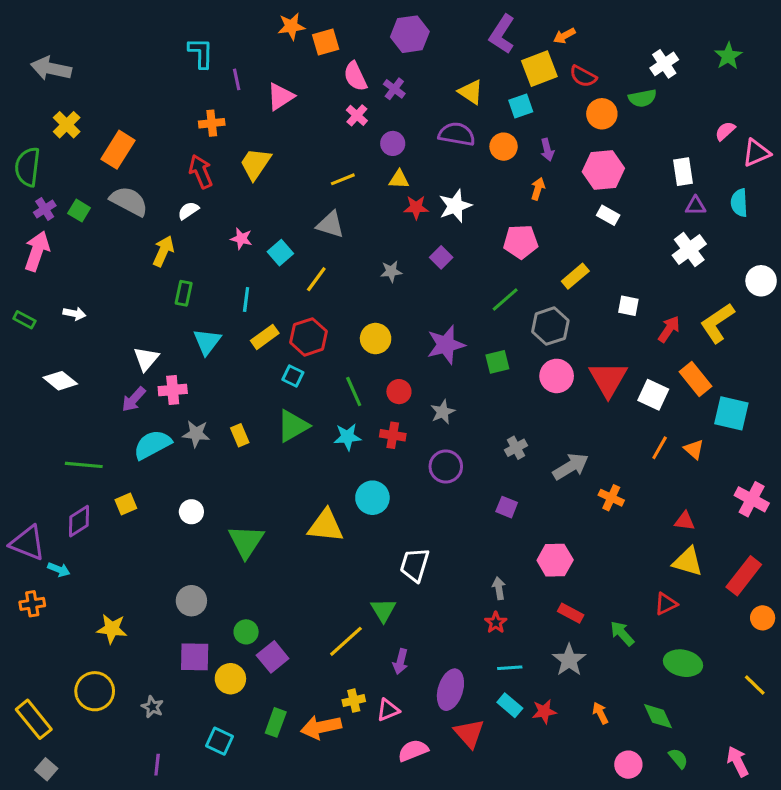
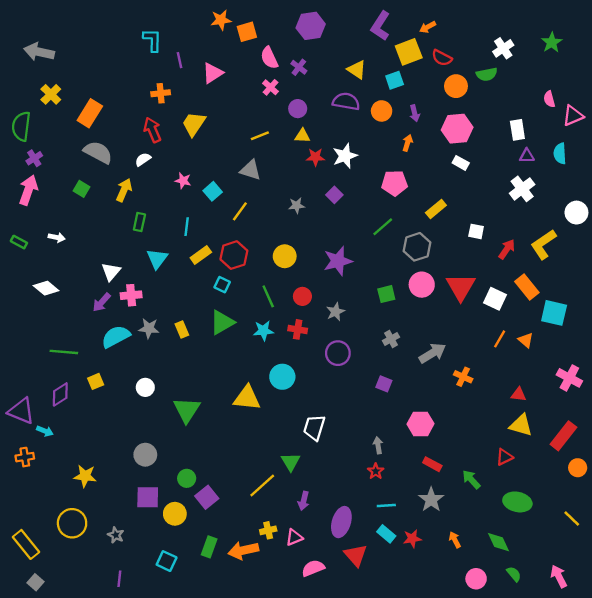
pink semicircle: (725, 131) -> (549, 99), turned -63
green square: (79, 211) -> (82, 189), moved
green square: (497, 362) -> (386, 294), moved

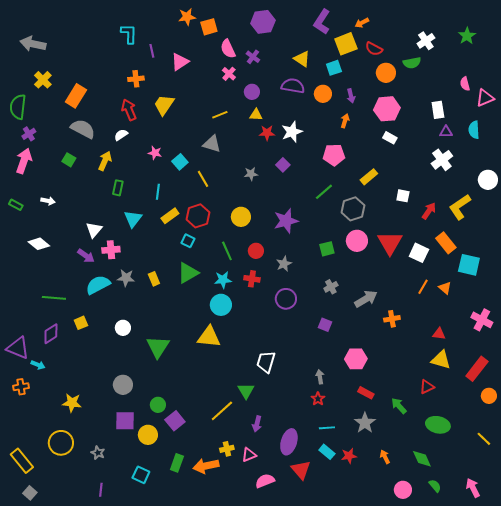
yellow line: (240, 211) -> (203, 179), turned -66
purple arrow: (102, 302) -> (86, 256), turned -96
cyan circle: (282, 377) -> (221, 305), moved
orange cross: (463, 377) -> (392, 319), turned -35

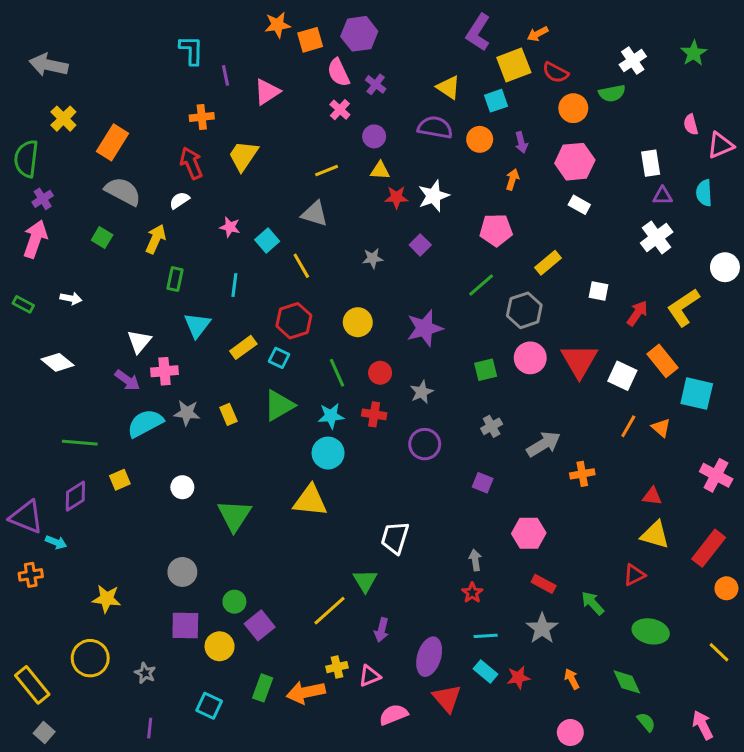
purple hexagon: (263, 22) -> (359, 34), moved
yellow rectangle: (170, 216) -> (243, 347), moved
pink circle: (403, 490) -> (570, 732), moved

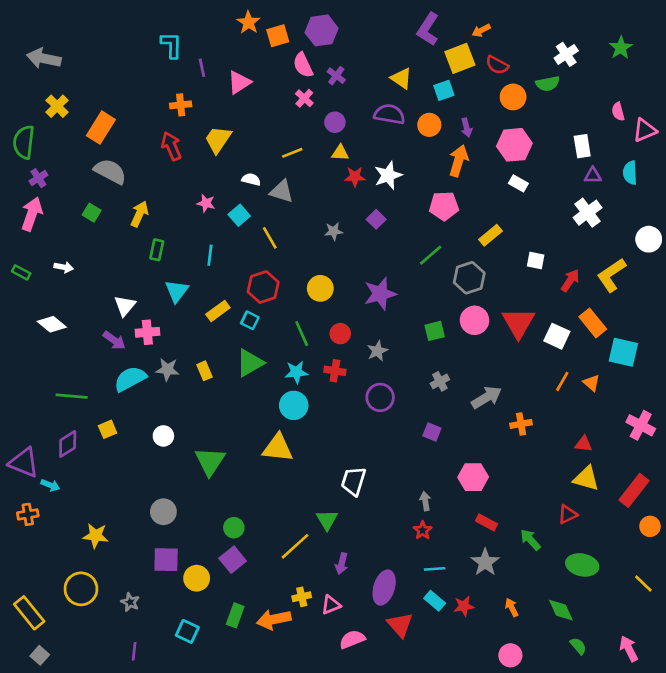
orange star: (278, 25) -> (248, 22), turned -30
orange arrow: (512, 179) -> (459, 161), size x1.6
white semicircle: (179, 200) -> (251, 179), moved, turned 48
green circle: (234, 602) -> (234, 528), moved

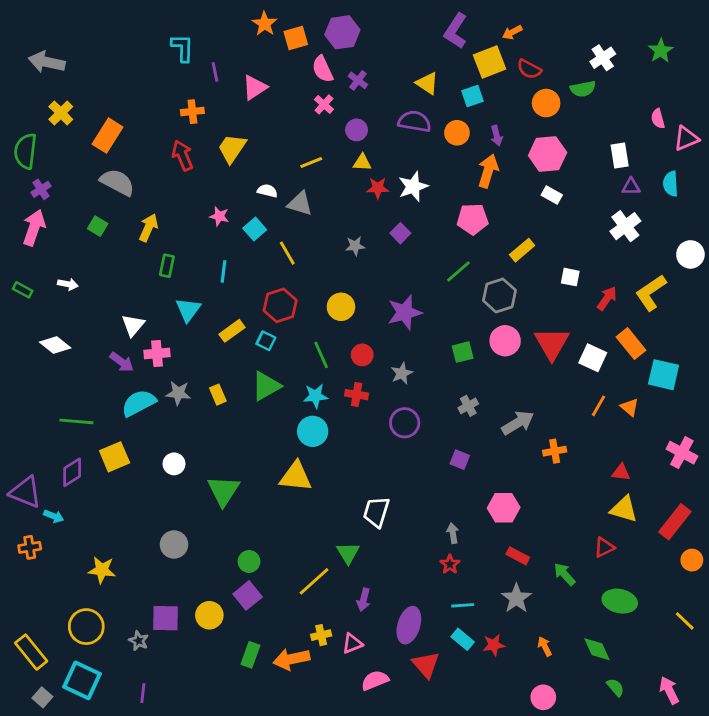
yellow square: (108, 429) -> (115, 457), size x1.5
purple square: (166, 560) -> (166, 618), moved
cyan square: (187, 631) -> (82, 680), moved, size x1.5

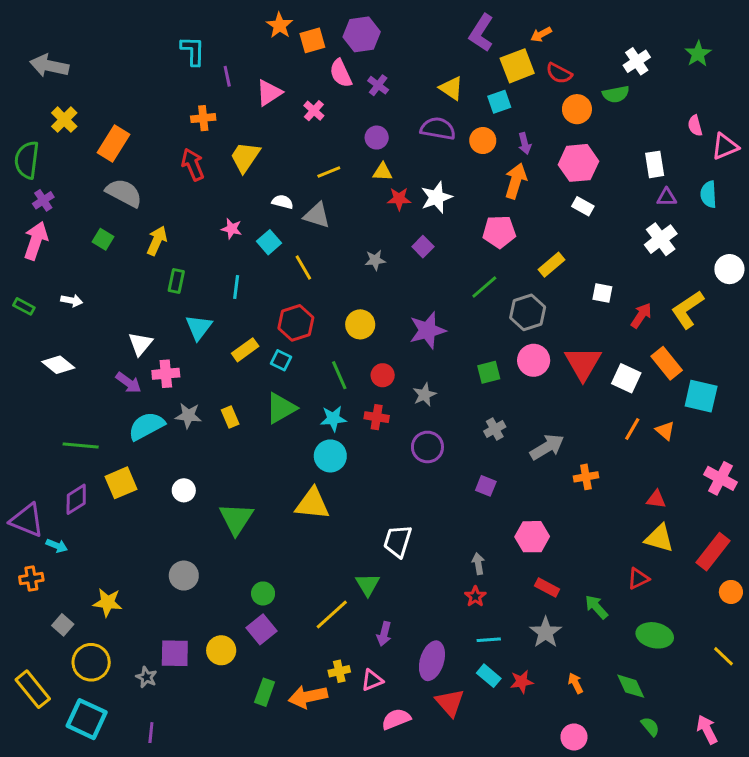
pink cross: (324, 104) -> (314, 111), moved
gray square: (42, 697) -> (63, 625), moved

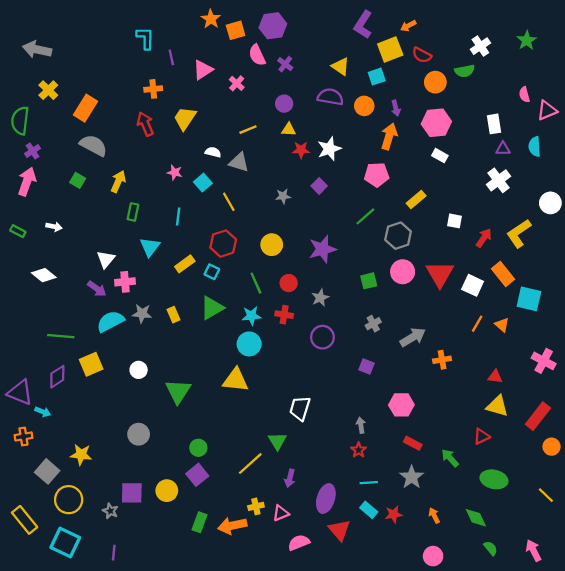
gray square: (63, 625) -> (47, 471), size x1.5

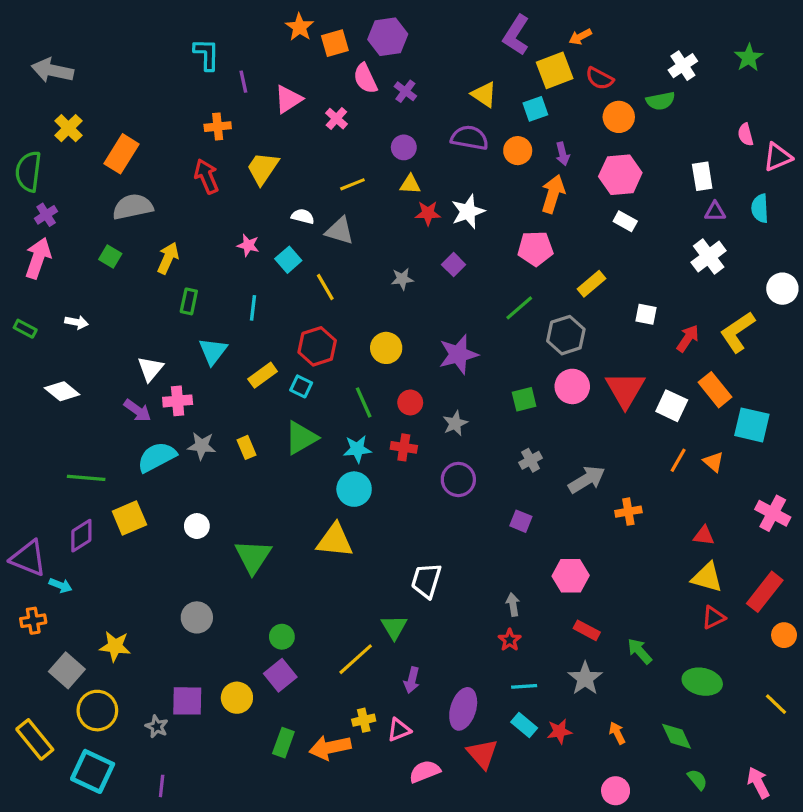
gray semicircle: (93, 145) -> (133, 207), turned -40
red triangle: (482, 436) -> (713, 617), moved

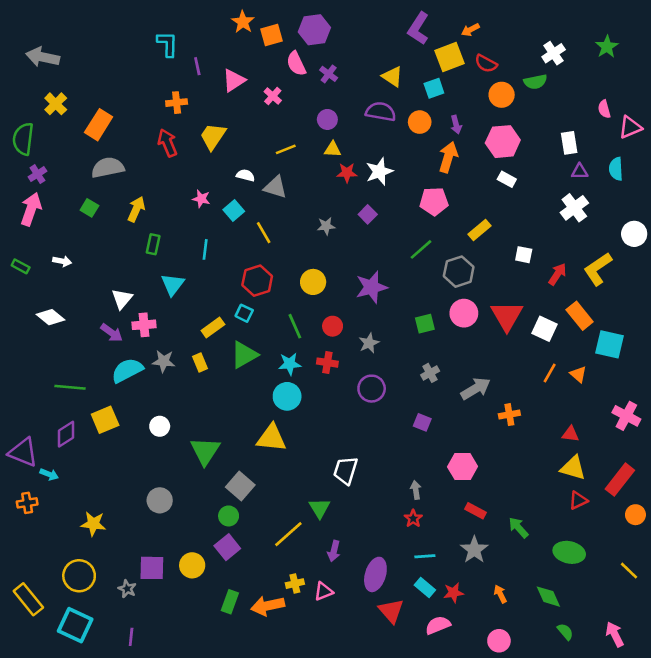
yellow rectangle: (263, 375) -> (213, 327), moved
gray square: (67, 670) -> (240, 486), moved
pink semicircle: (425, 771) -> (438, 625), moved

